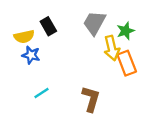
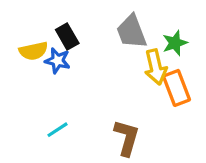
gray trapezoid: (94, 23) -> (131, 32), turned -50
blue star: (31, 55) -> (58, 61), moved

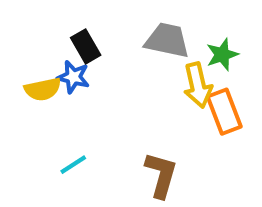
gray trapezoid: (131, 32) -> (167, 40), turned 123
yellow semicircle: (33, 51) -> (43, 89), moved

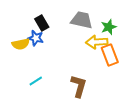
yellow arrow: (198, 85) -> (97, 42), turned 100

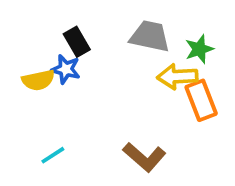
cyan line: (36, 81) -> (53, 155), moved
brown L-shape: (79, 86) -> (144, 157), turned 115

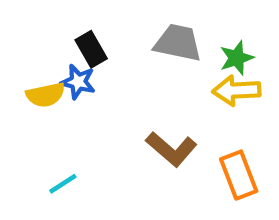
yellow arrow: (177, 77) -> (237, 90), moved
orange rectangle: (201, 100) -> (239, 175), moved
brown L-shape: (144, 157) -> (171, 149), moved

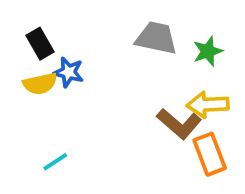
black rectangle: (91, 49) -> (40, 44), moved
yellow arrow: (237, 90) -> (208, 105), moved
brown L-shape: (171, 149) -> (179, 124), moved

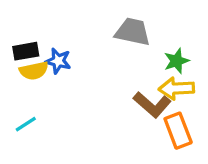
black rectangle: (40, 44) -> (26, 51), moved, turned -70
green star: (208, 51) -> (176, 61), moved
cyan line: (55, 162) -> (26, 124), moved

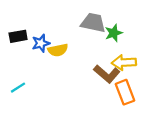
blue star: (58, 61) -> (41, 43), turned -30
green star: (176, 61) -> (114, 33), moved
yellow semicircle: (34, 71) -> (58, 50), moved

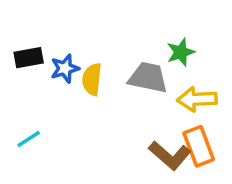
gray trapezoid: (93, 23) -> (148, 78), moved
yellow semicircle: (58, 50) -> (92, 79), turned 108
brown L-shape: (107, 74) -> (170, 155), moved

